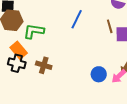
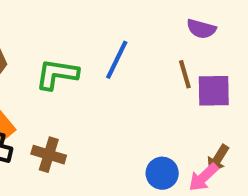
green L-shape: (34, 31) -> (57, 74), moved

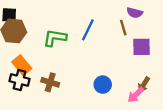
brown line: (185, 74) -> (123, 28), moved
blue circle: (162, 173) -> (103, 85), moved

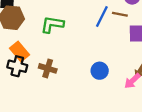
brown line: (123, 28) -> (120, 14), turned -63
blue line: (88, 30) -> (102, 17), moved

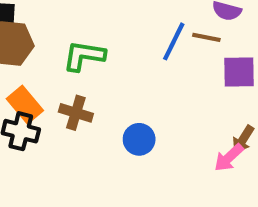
brown cross: (48, 68) -> (76, 113), moved
blue circle: (100, 71) -> (139, 139), moved

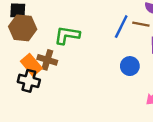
brown cross: (76, 113) -> (47, 60), moved
blue circle: (139, 139) -> (130, 66), moved

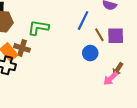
brown line: (141, 24) -> (99, 35), moved, turned 48

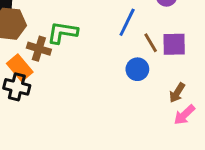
brown cross: (22, 48) -> (39, 49), moved
pink arrow: (111, 78) -> (184, 115), moved

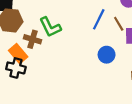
green L-shape: (62, 32) -> (50, 27), turned -125
brown line: (151, 43) -> (119, 24), moved

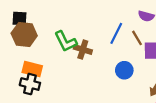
brown cross: (32, 39) -> (83, 49), moved
orange rectangle: (18, 54) -> (32, 69), turned -36

